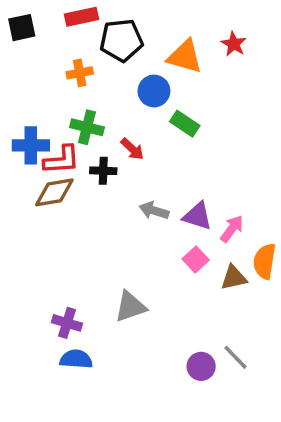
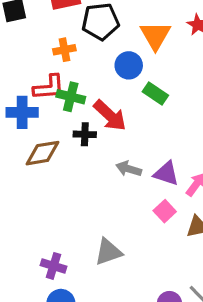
orange triangle: (185, 57) -> (155, 36), turned 44
red arrow: (132, 149) -> (110, 116), size x1.6
red L-shape: (62, 160) -> (49, 87), moved

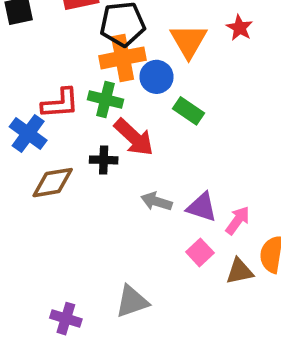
orange cross: (64, 50) -> (123, 58), moved, size x1.6
green cross: (71, 97) -> (106, 100), moved
blue cross: (22, 112) -> (28, 133), turned 36

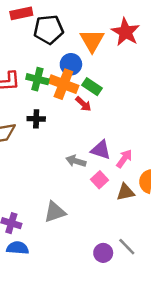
red star: (240, 28) -> (126, 32), size x1.6
orange cross: (123, 58) -> (63, 84), moved, turned 32
red arrow: (134, 137) -> (83, 104), moved, size x0.6
gray arrow: (156, 201) -> (76, 161), moved

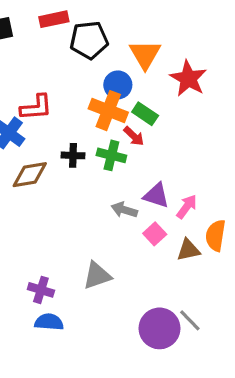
red star: (126, 32) -> (188, 79), moved
green cross: (37, 79) -> (111, 155), moved
purple circle: (103, 253) -> (160, 328), size x1.6

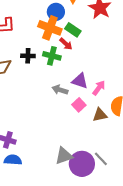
gray triangle: (97, 276) -> (64, 156), moved

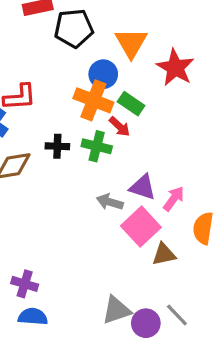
pink square: (79, 105) -> (141, 227), size x1.6
brown triangle: (100, 115) -> (164, 254), moved
purple circle: (82, 164) -> (146, 323), size x0.7

